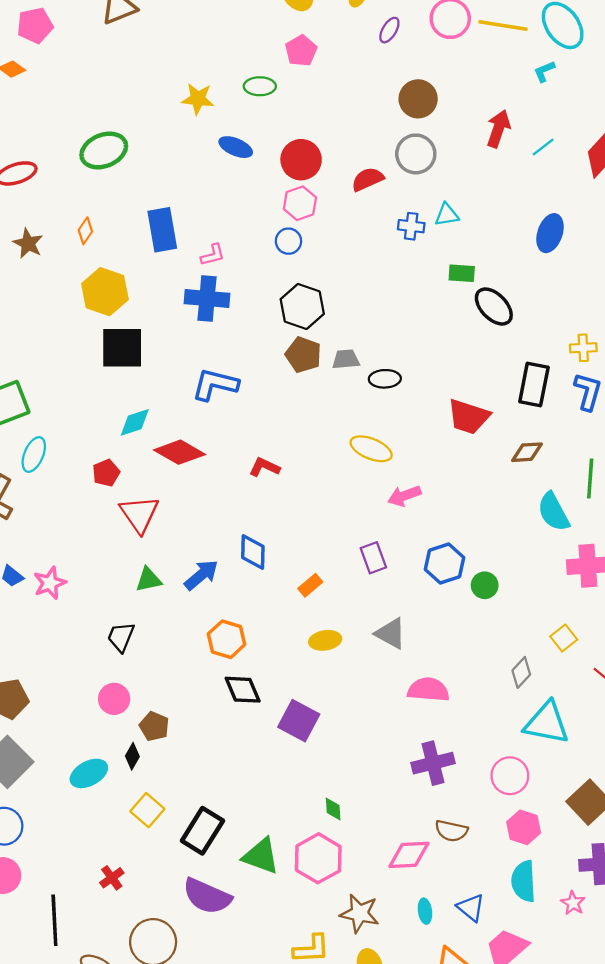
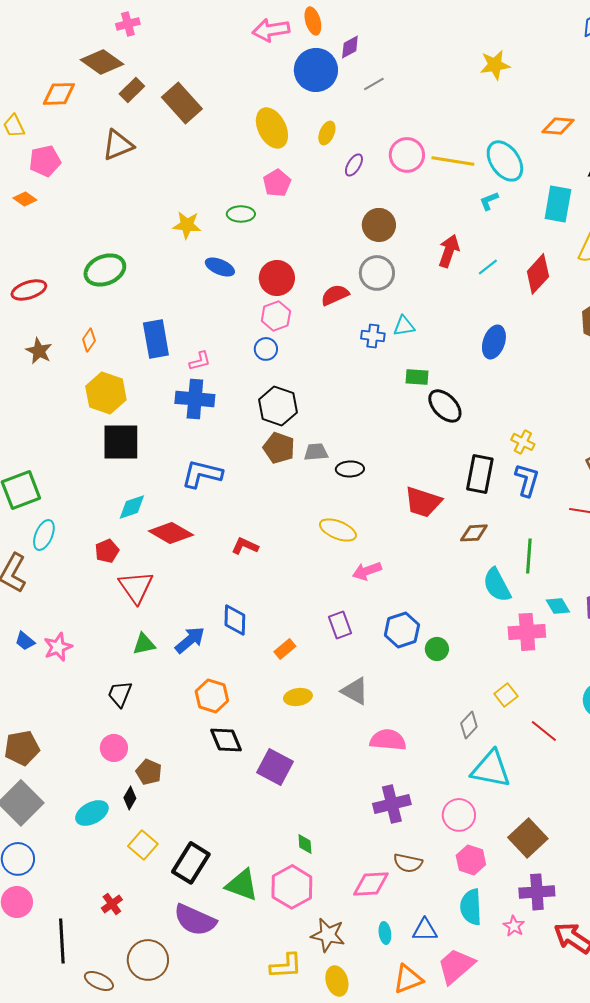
yellow cross: (583, 348) -> (523, 442), turned 30
blue triangle: (471, 908) -> (425, 930), turned -40

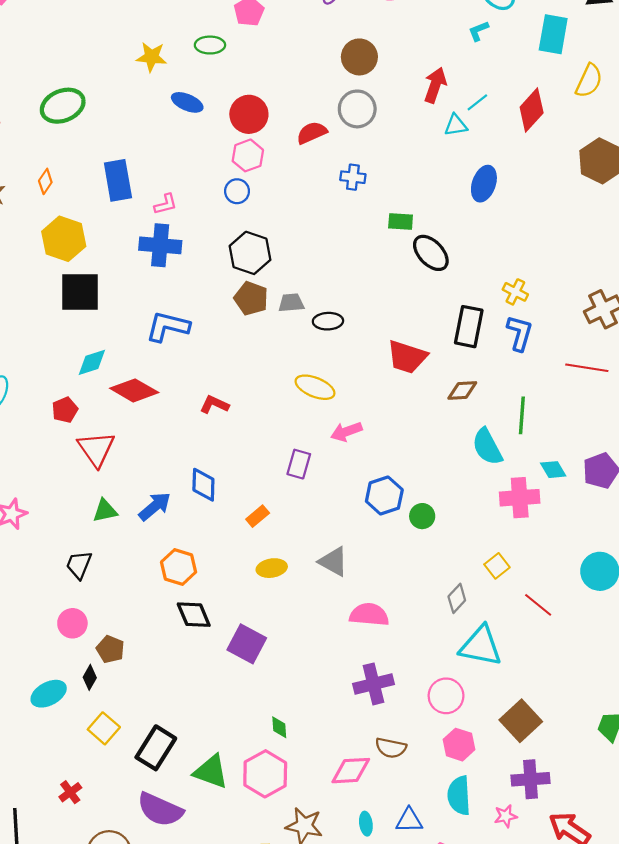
cyan triangle: (404, 326) -> (456, 125), moved
purple rectangle: (340, 625) -> (299, 464), moved, turned 36
pink star: (514, 926) -> (506, 816), turned 30

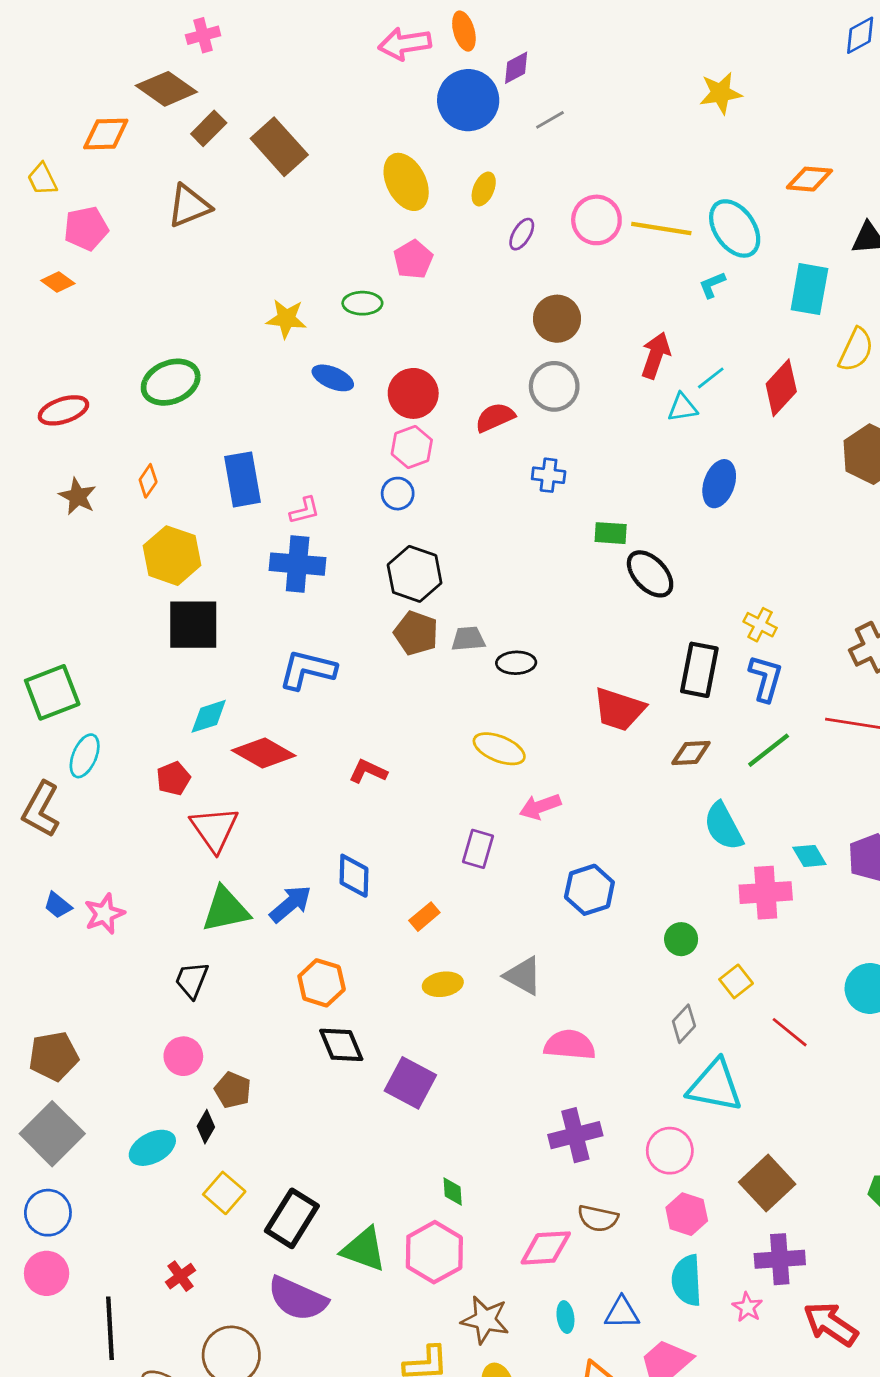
green line: (522, 415) -> (769, 750), moved, turned 48
green triangle: (105, 511) -> (226, 910), size x1.5
green circle: (422, 516) -> (681, 939), moved
pink star: (506, 816) -> (747, 1307), turned -30

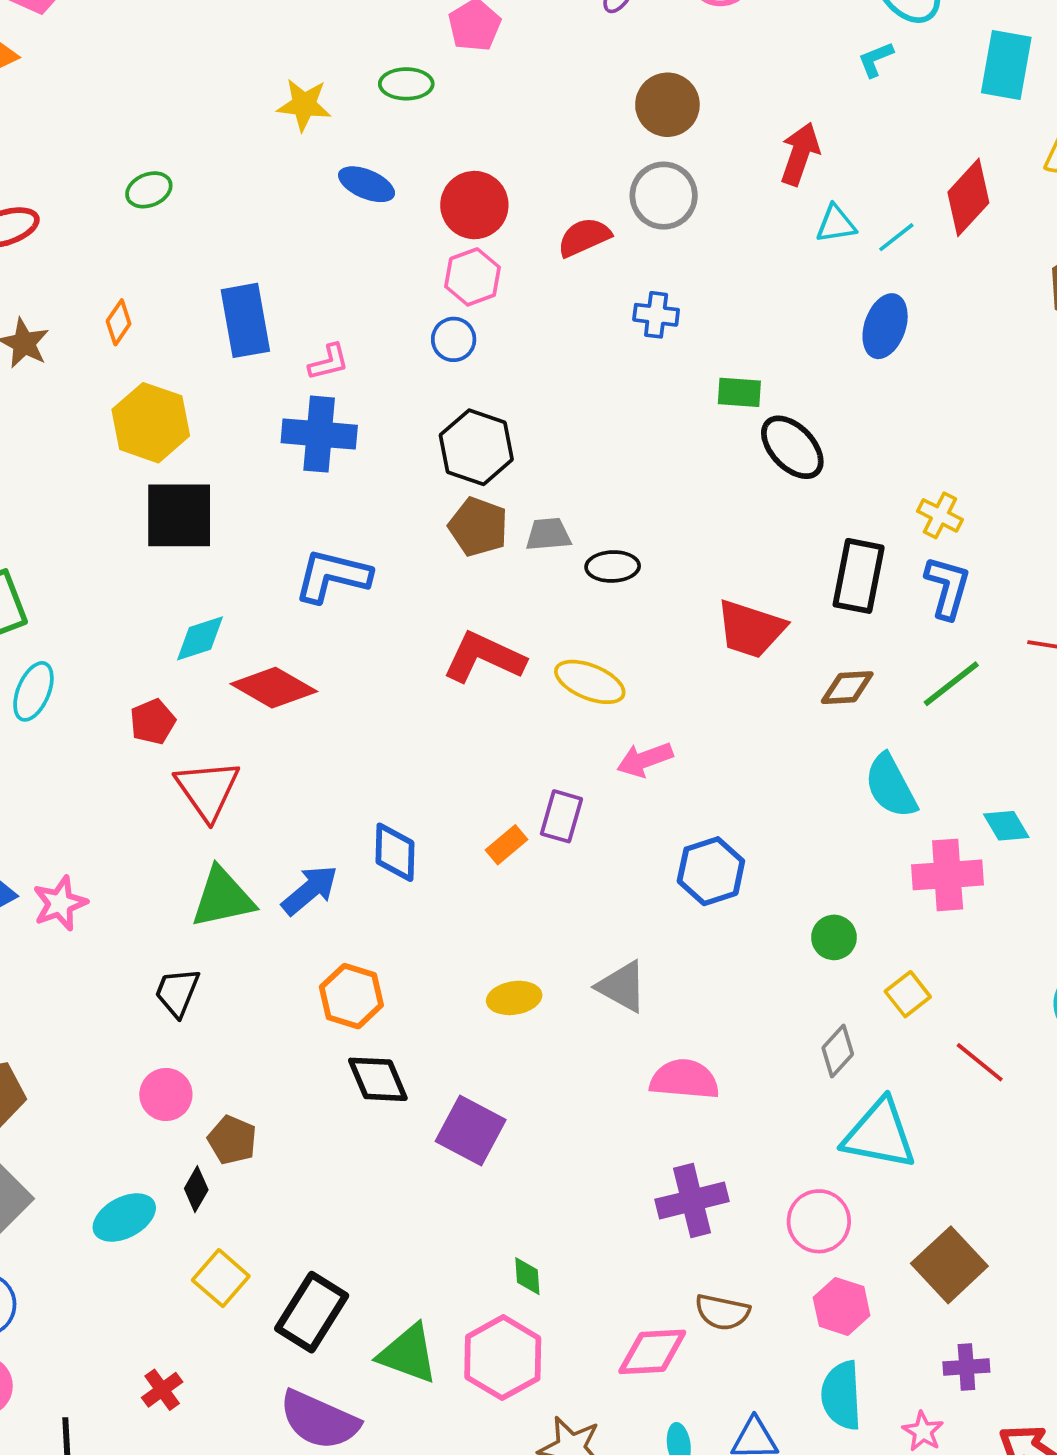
cyan line: (711, 378) -> (896, 237), moved
green ellipse: (171, 382) -> (149, 190), size x0.6
red L-shape: (368, 771) -> (484, 657), moved, size x1.6
orange rectangle: (424, 917) -> (507, 845), moved
purple cross: (780, 1259) -> (966, 1367), size x0.7

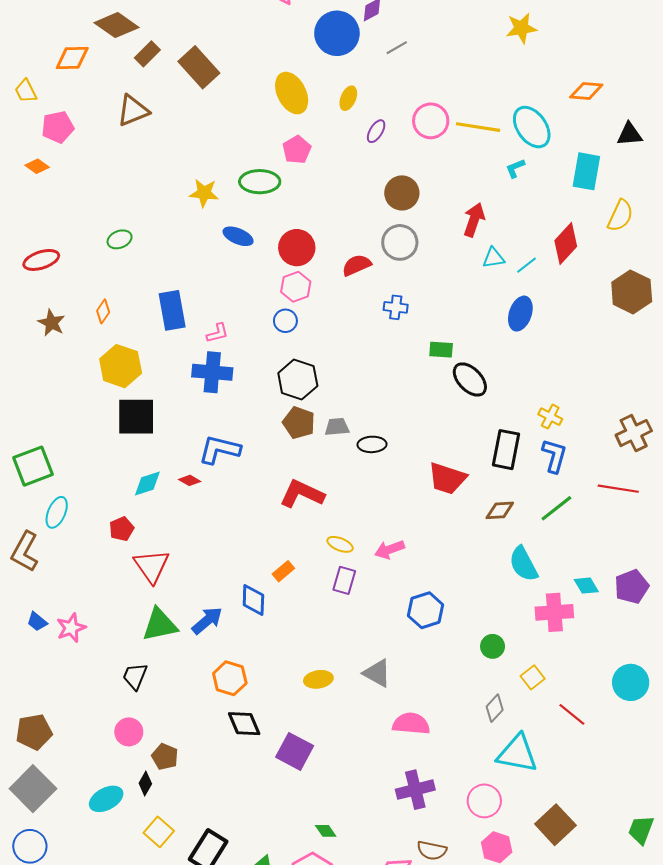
green ellipse: (406, 84) -> (260, 182), size x1.4
yellow ellipse: (590, 682) -> (340, 544), moved, size x0.7
red diamond: (274, 688) -> (190, 480), moved, size x0.5
orange rectangle: (507, 845) -> (283, 571), moved
green diamond: (527, 1276) -> (326, 831), turned -30

